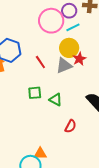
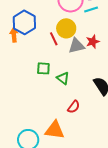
yellow circle: (69, 48) -> (66, 28), moved
orange triangle: (40, 154) -> (55, 130), moved, size x1.5

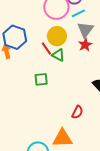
gray triangle: (76, 46) -> (85, 30), moved, turned -30
green triangle: (63, 78) -> (58, 55), moved

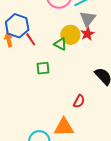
yellow circle: (57, 36) -> (70, 35), moved
red line: (46, 49) -> (31, 39), moved

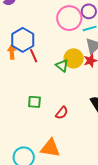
green square: (43, 68) -> (34, 102), moved
red semicircle: (79, 101) -> (62, 113), moved

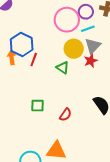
red line: (34, 56) -> (34, 60), turned 48
yellow circle: (74, 58) -> (74, 49), moved

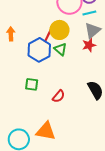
blue hexagon: (22, 45) -> (39, 50), moved
yellow circle: (74, 49) -> (59, 30), moved
red line: (34, 60) -> (48, 36), moved

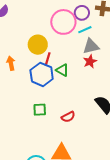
yellow circle: (59, 30) -> (38, 45), moved
gray triangle: (93, 30) -> (91, 46), turned 36
red semicircle: (59, 96) -> (68, 117), turned 32

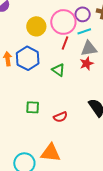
yellow circle: (38, 45) -> (36, 26), moved
red line: (48, 59) -> (65, 43), moved
blue hexagon: (42, 74) -> (28, 58), moved

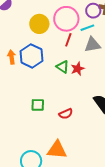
purple circle: (83, 14) -> (93, 11), moved
red star: (87, 63) -> (78, 69), moved

